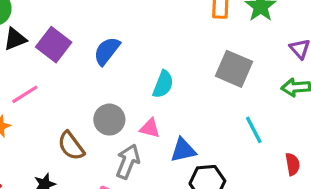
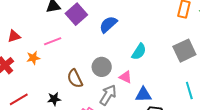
gray square: (234, 69) -> (184, 51), turned 30

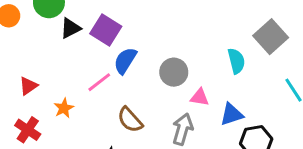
blue semicircle: (108, 24) -> (125, 61), moved
pink line: (53, 41) -> (99, 82), moved
cyan semicircle: (139, 52) -> (236, 61), moved, turned -30
gray circle: (102, 67) -> (174, 72), moved

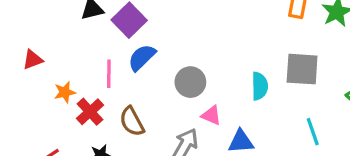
gray square: (271, 37) -> (302, 69), turned 32
pink line: (99, 82) -> (109, 74), turned -65
red cross: (28, 130) -> (90, 112), moved

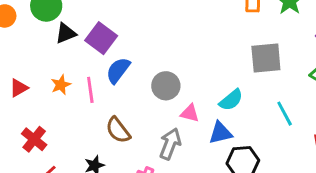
cyan semicircle: (260, 86) -> (231, 100), moved, turned 60
orange star: (65, 92) -> (61, 85), moved
red cross: (90, 112) -> (34, 139), moved

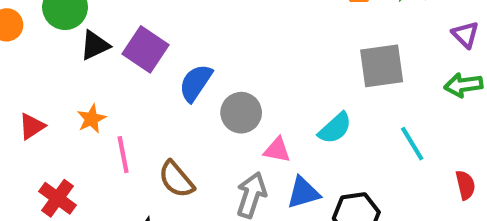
blue semicircle: (118, 70) -> (196, 83), moved
pink line: (90, 90) -> (123, 155), moved
blue triangle: (220, 133) -> (303, 193), moved

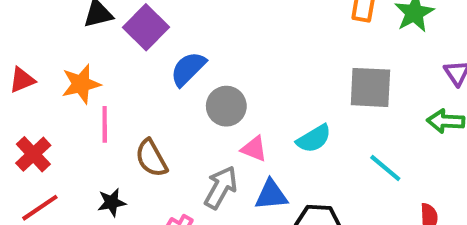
orange star: (91, 119) -> (81, 84), size x1.4
cyan line: (412, 144) -> (385, 168), turned -30

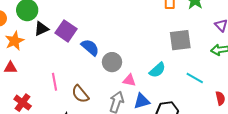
blue semicircle: (188, 69) -> (90, 47), turned 96
red triangle: (22, 80) -> (10, 68), turned 32
orange star: (81, 84) -> (15, 41), moved

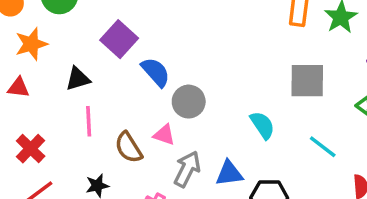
black triangle: (41, 29) -> (78, 79), moved
cyan semicircle: (157, 70) -> (262, 125), turned -90
pink triangle: (129, 80) -> (164, 135), moved

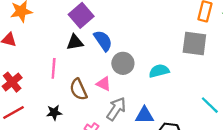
black triangle: (78, 79) -> (75, 42), moved
gray square: (307, 81) -> (194, 44), moved
cyan semicircle: (262, 125) -> (159, 71), moved, turned -78

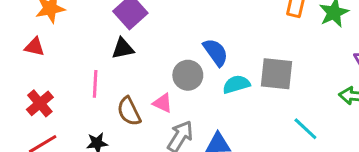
blue semicircle: (103, 41) -> (216, 52), moved
gray square: (194, 44) -> (277, 74), moved

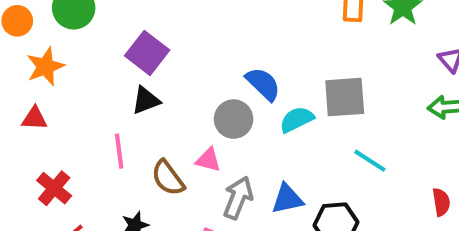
cyan line: (305, 129) -> (370, 161), moved

